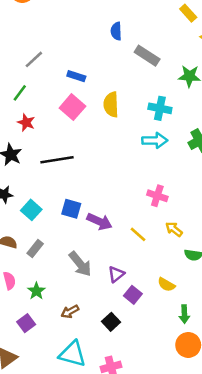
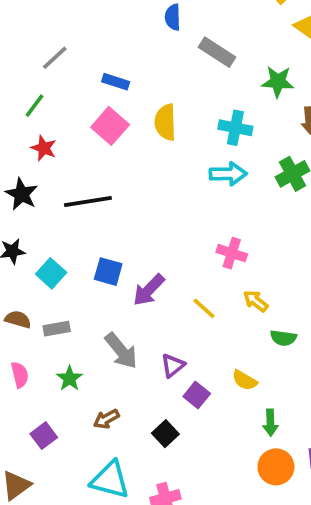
purple arrow: (99, 222) -> (149, 290), turned 110
gray rectangle: (35, 249) -> (57, 329), turned 42
green star: (36, 291) -> (70, 378), moved

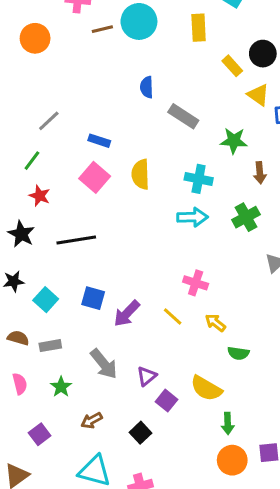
yellow line: (204, 308) -> (173, 317), moved
yellow semicircle: (245, 380) -> (206, 388), size x1.5

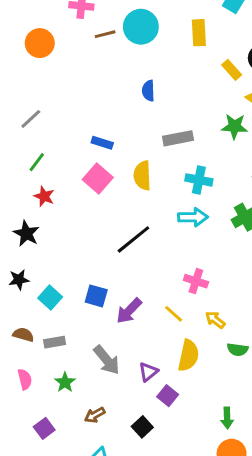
gray rectangle: (183, 116) -> (178, 138), moved, turned -44
gray line: (49, 121) -> (31, 119), moved
green star: (234, 141) -> (235, 126), moved
black line: (76, 240) -> (133, 239), moved, turned -30
yellow semicircle: (206, 388) -> (188, 355), moved, turned -108

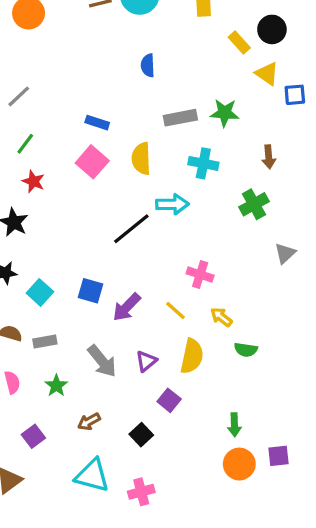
green star: (235, 126) -> (225, 113), moved
cyan arrow: (193, 217) -> (172, 204), moved
purple triangle: (148, 372) -> (146, 361), moved

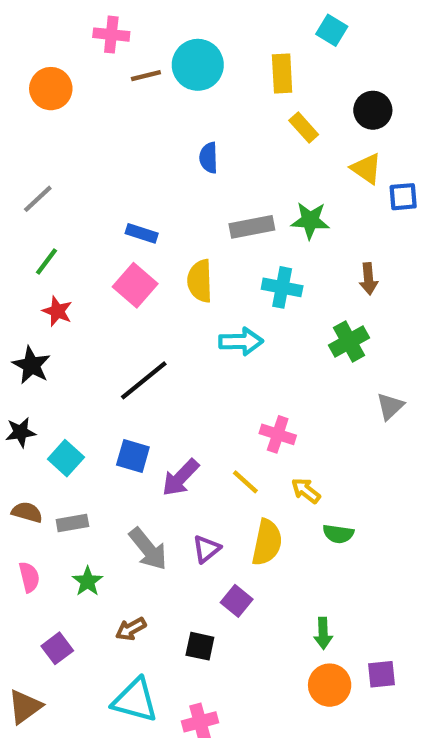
yellow rectangle: (239, 43) -> (304, 128), moved
black line: (131, 229) -> (144, 380), moved
black square: (141, 435) -> (200, 646), turned -35

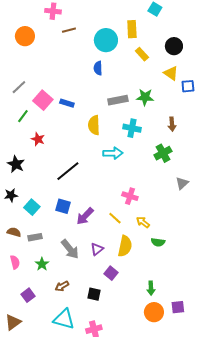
cyan circle: (198, 65) -> (106, 40), moved
pink square: (135, 285) -> (43, 100), moved
red star: (57, 311) -> (38, 139), moved

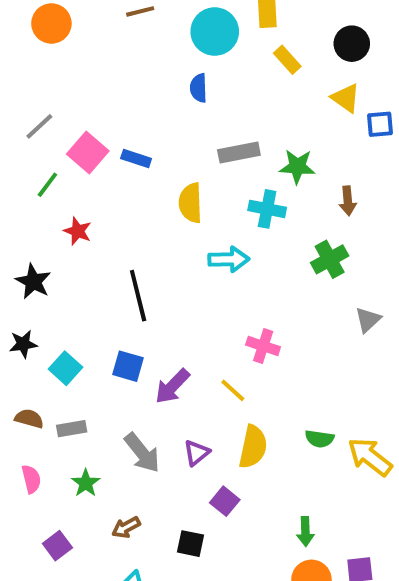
green star: (145, 97) -> (297, 167), moved
black line: (68, 171) -> (138, 296), turned -65
yellow arrow: (143, 222) -> (370, 457), moved, size x1.6

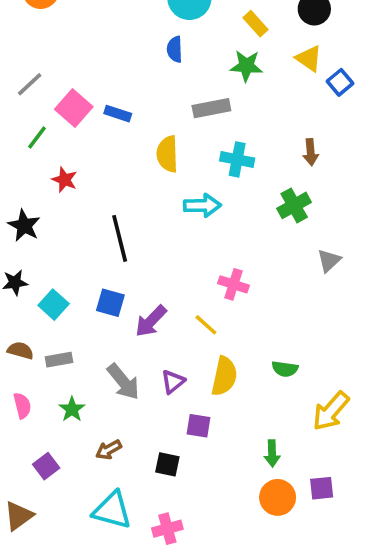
blue square: (380, 124) -> (340, 82), turned -35
green star: (297, 167) -> (246, 66), moved
yellow arrow: (370, 457) -> (331, 411), moved, turned -87
purple square: (225, 501) -> (199, 426), turned -30

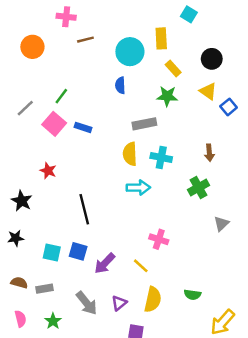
green line: (37, 137) -> (61, 96), moved
yellow semicircle: (167, 154) -> (130, 154), moved
cyan square: (54, 305) -> (52, 253), moved, turned -30

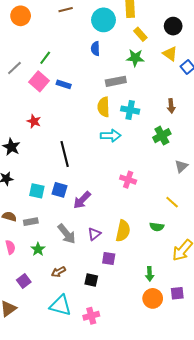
yellow line: (141, 266) -> (172, 202), moved

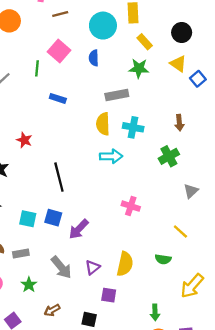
green line: (45, 58) -> (37, 68), turned -32
pink square: (39, 81) -> (59, 51), moved

